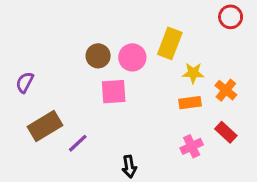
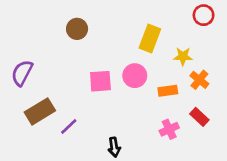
brown circle: (98, 56) -> (77, 29), moved
pink circle: (132, 57) -> (135, 76), moved
yellow star: (193, 73) -> (183, 56), moved
purple semicircle: (25, 82) -> (22, 73), size x1.4

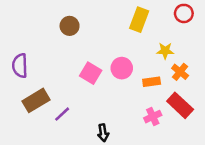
yellow rectangle: (150, 39) -> (139, 20), moved
purple semicircle: (22, 73) -> (20, 66), turned -30
pink square: (100, 81) -> (91, 73), turned 35
red rectangle: (199, 117) -> (180, 105), size x1.5

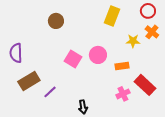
orange cross: (180, 72) -> (152, 32), moved

